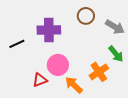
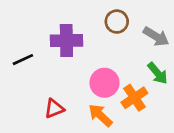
pink circle: (58, 65) -> (104, 83), moved

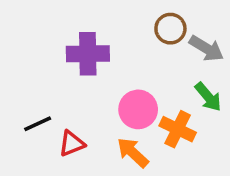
brown circle: (117, 22) -> (170, 29), moved
black line: (23, 60) -> (38, 124), moved
orange cross: (134, 98) -> (178, 129), turned -30

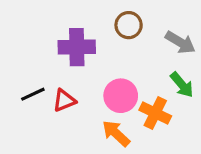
brown circle: (170, 29) -> (129, 25), moved
black line: (38, 124) -> (33, 94), moved
red triangle: (72, 144) -> (64, 100), moved

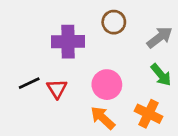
gray arrow: (180, 42) -> (160, 37), turned -68
red triangle: (64, 100) -> (57, 89), turned -40
orange cross: (155, 113) -> (148, 114), moved

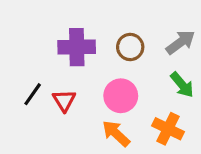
brown circle: (114, 22) -> (130, 47), moved
black line: (29, 83) -> (33, 94), turned -30

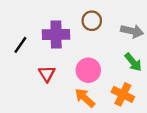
gray arrow: (181, 42) -> (132, 31), turned 50
brown circle: (130, 47) -> (92, 21), moved
black line: (33, 94) -> (20, 45), moved

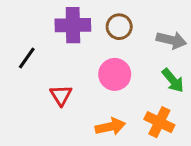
purple cross: (56, 35) -> (73, 25), moved
pink circle: (88, 70) -> (115, 74), moved
orange arrow: (85, 98) -> (110, 127), turned 125

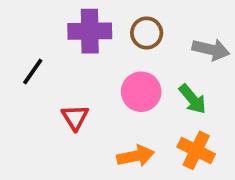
green arrow: (173, 80) -> (193, 99), moved

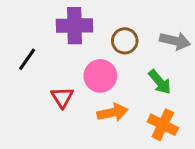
brown circle: (147, 33) -> (125, 41), moved
pink circle: (141, 92) -> (100, 76), moved
orange arrow: (136, 156) -> (113, 113), moved

